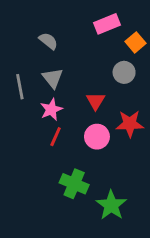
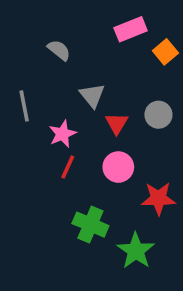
gray circle: (124, 72) -> (158, 115), moved
gray triangle: (53, 78) -> (92, 95), moved
red star: (130, 124) -> (158, 198), moved

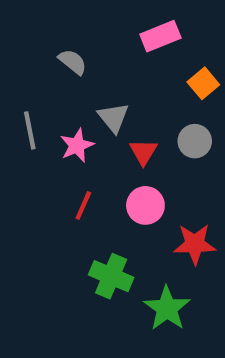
orange square: (165, 52) -> (203, 83), moved
pink star: (63, 134) -> (77, 145), moved

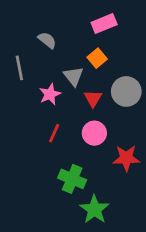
orange square: (203, 83) -> (97, 58), moved
gray line: (30, 130) -> (19, 68), moved
gray circle: (195, 141) -> (126, 91), size x1.4
green star: (167, 308) -> (94, 209), moved

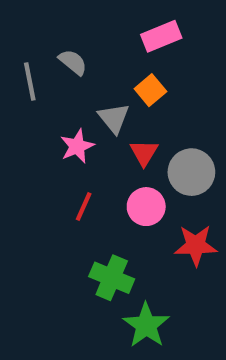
gray line: (19, 68) -> (30, 82), moved
gray circle: (126, 91) -> (191, 172), moved

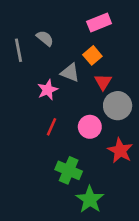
gray triangle: (114, 118) -> (70, 73), turned -30
red triangle: (144, 153) -> (103, 82), moved
red star: (196, 245) -> (120, 151), turned 30

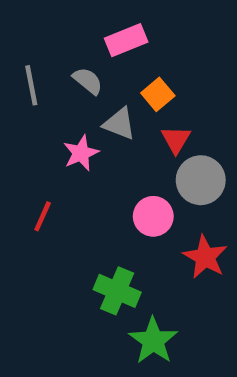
pink rectangle: (99, 22) -> (126, 40), moved
gray semicircle: (45, 38) -> (88, 81), moved
red line: (52, 127) -> (43, 216), moved

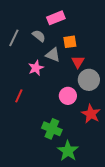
gray line: (31, 85) -> (14, 38), turned 36
orange square: (158, 94) -> (70, 42), turned 32

